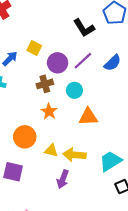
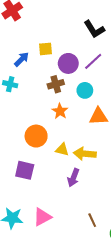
yellow square: (34, 48) -> (45, 49), turned -32

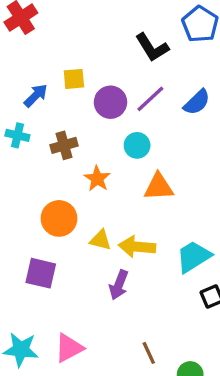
brown cross: (56, 84) -> (64, 145), moved

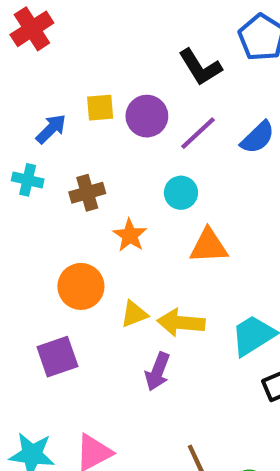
purple circle: (110, 102) -> (147, 116), moved
yellow triangle: (101, 240) -> (134, 314), turned -35
purple square: (41, 273) -> (57, 357), turned -32

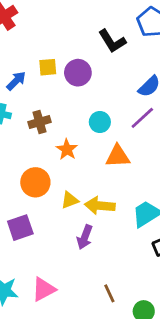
purple line: (198, 133) -> (142, 118), moved

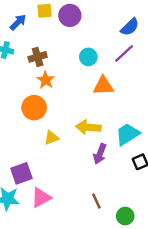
orange star: (67, 149) -> (46, 80), moved
yellow triangle: (70, 200) -> (51, 138), moved
purple square: (20, 228) -> (21, 173), moved
purple arrow: (85, 237) -> (100, 154), moved

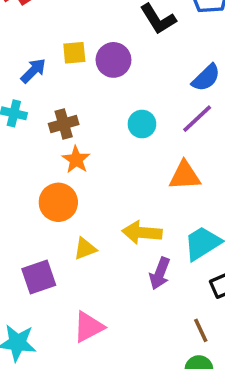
orange triangle: (103, 86) -> (185, 176), moved
purple square: (21, 173) -> (39, 277), moved
pink triangle: (41, 198) -> (89, 327), moved
brown line: (96, 201) -> (201, 330), moved

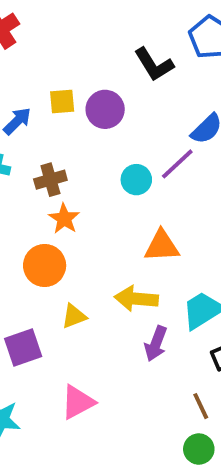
purple line: (197, 119) -> (177, 164), moved
orange triangle: (185, 176) -> (162, 246), moved

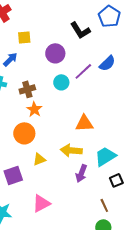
yellow square: (62, 102) -> (24, 37), moved
purple line: (177, 164) -> (83, 71), moved
cyan circle: (136, 180) -> (61, 82), moved

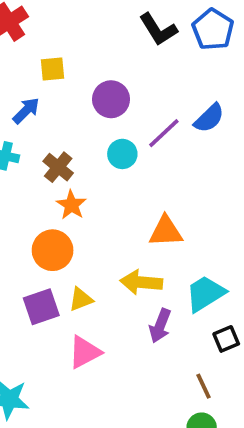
black L-shape: (80, 30) -> (158, 29), moved
brown cross: (27, 89) -> (58, 167), turned -35
purple square: (13, 175) -> (41, 307), moved
pink triangle: (41, 203) -> (85, 352), moved

